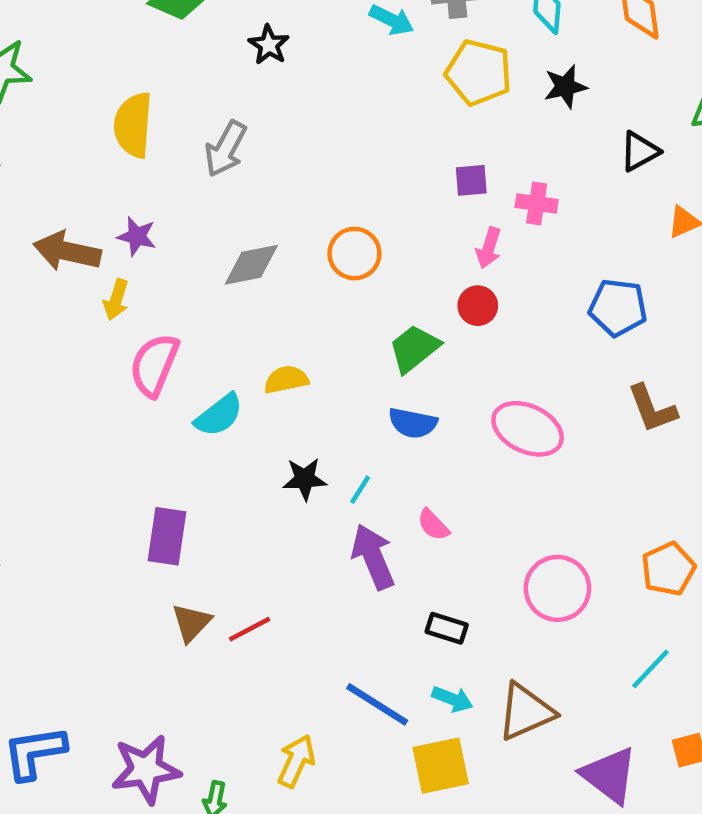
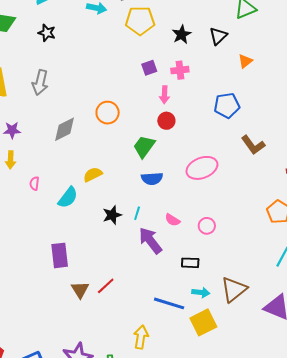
black star: (565, 87) -> (182, 34), moved
pink semicircle: (154, 365) -> (34, 183), size x0.5
pink ellipse: (528, 429) -> (202, 168), turned -32
pink circle: (557, 588) -> (207, 226), moved, size x0.6

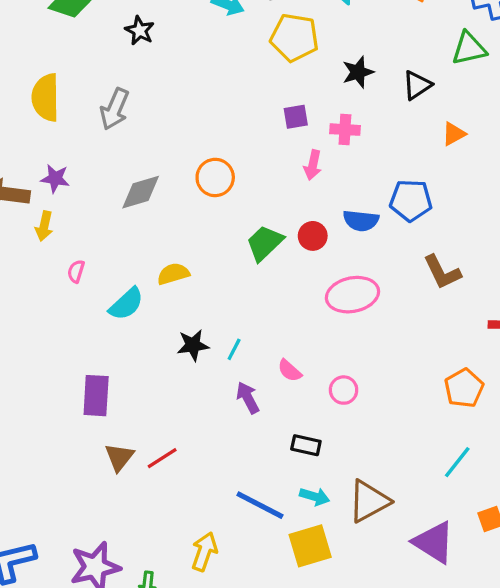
red circle: (166, 121) -> (313, 236), moved
blue semicircle: (152, 179) -> (361, 221), moved
purple arrow: (150, 241) -> (248, 398), size x0.7

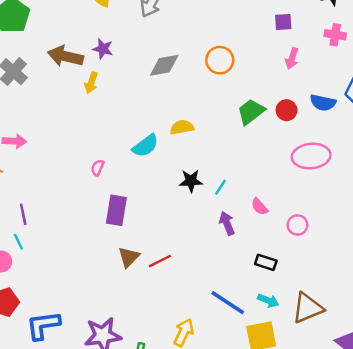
pink cross: (345, 130) -> (335, 35), moved
pink semicircle: (76, 271) -> (97, 168), moved

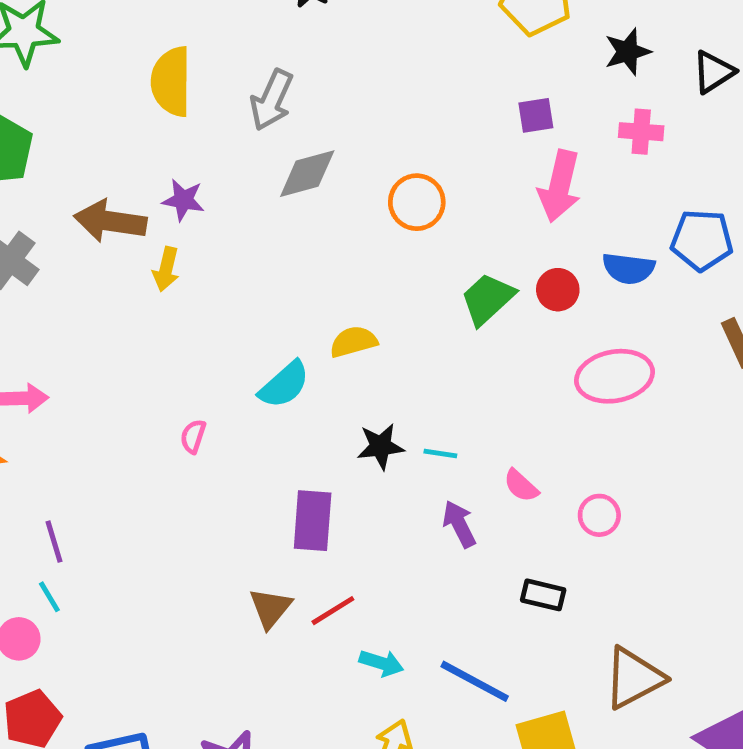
pink arrow: (292, 58) -> (560, 186), size x1.6
gray diamond: (164, 65) -> (307, 174), moved
cyan line: (221, 187) -> (440, 454), turned 70
purple rectangle: (116, 210) -> (313, 521), moved
cyan arrow: (268, 301) -> (381, 663), moved

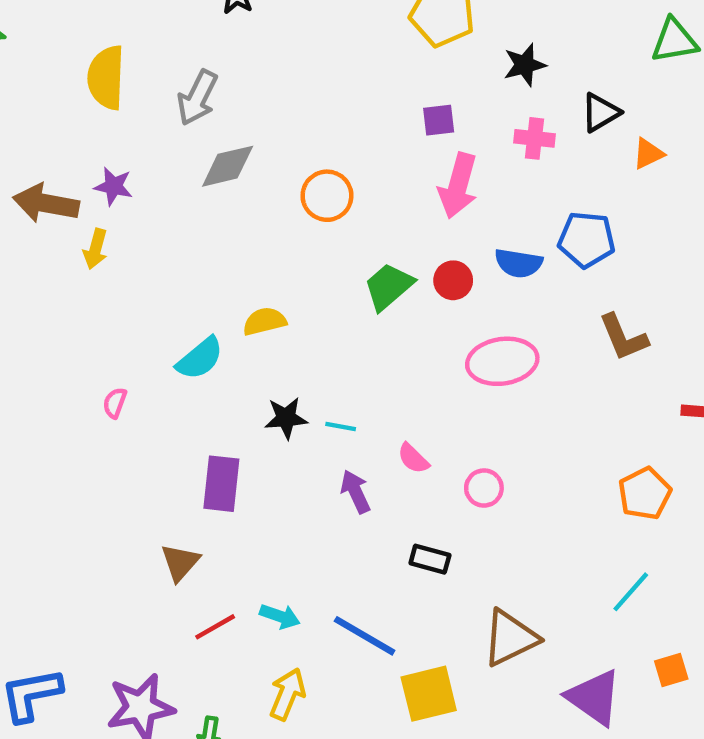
black triangle: (713, 72) -> (600, 112), moved
red line: (333, 611) -> (215, 627), moved

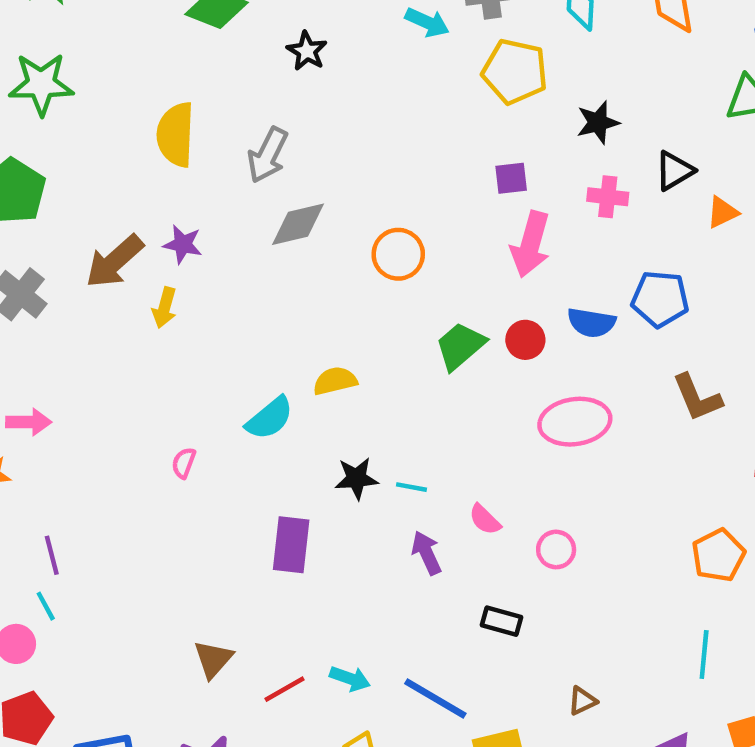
brown arrow: (46, 203) -> (115, 261), turned -52
brown triangle: (180, 562) -> (213, 659), moved
cyan line: (631, 592) -> (704, 655), turned -36
brown triangle: (510, 638) -> (582, 701), size x0.5

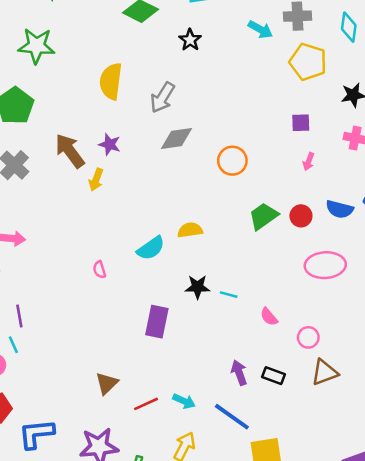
pink arrow: (531, 244) -> (309, 162), size x0.5
brown arrow: (115, 261) -> (70, 151), turned 90
pink semicircle: (184, 463) -> (99, 270), turned -42
purple arrow: (427, 553) -> (239, 373), moved
brown triangle: (582, 701) -> (325, 372), moved, size x1.6

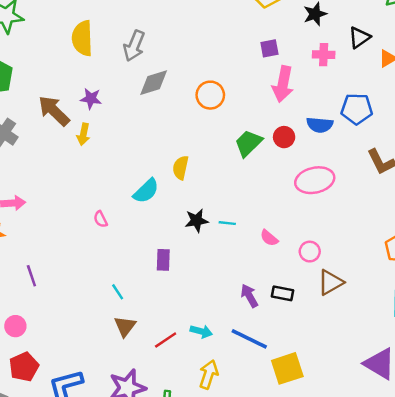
pink arrow: (309, 162) -> (283, 84), size x2.0
yellow semicircle: (190, 230) -> (181, 168), turned -60
purple rectangle: (157, 322) -> (163, 260), size x0.7
cyan line: (13, 345) -> (118, 292), moved

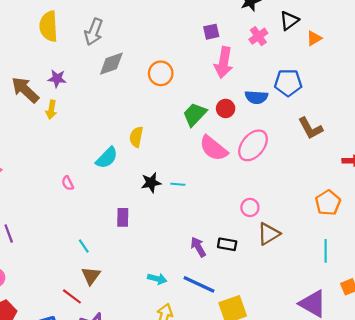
pink cross: (324, 55) -> (258, 36), turned -36
pink ellipse: (315, 180) -> (253, 145), turned -36
pink semicircle: (269, 238) -> (213, 148), moved, size x1.8
red line: (166, 340) -> (72, 296), moved, turned 72

